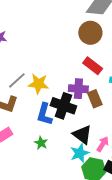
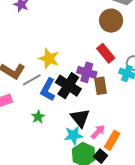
gray line: (17, 80) -> (32, 80), moved

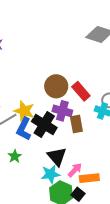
brown circle: (111, 21) -> (56, 86), moved
yellow star: (49, 59) -> (24, 111), moved
orange rectangle: (112, 140) -> (89, 178), turned 54

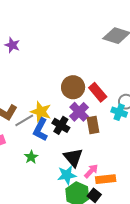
purple cross: (62, 111) -> (79, 112), turned 30
black cross: (44, 124) -> (61, 125), size x0.7

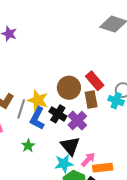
brown circle: (73, 87) -> (69, 88), moved
purple cross: (79, 112) -> (77, 121), moved
gray line: (24, 120) -> (21, 109), turned -42
brown rectangle: (93, 125) -> (91, 100), moved

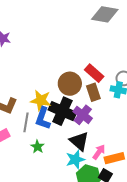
gray line: (21, 109) -> (26, 122), moved
black cross: (58, 114) -> (62, 111), size x1.5

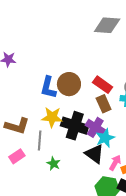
brown circle: (70, 84) -> (69, 84), moved
blue L-shape: (43, 118) -> (48, 87), moved
cyan star: (75, 159) -> (105, 138), moved

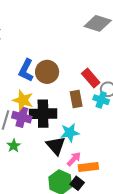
red rectangle: (103, 85) -> (91, 78), moved
black cross: (75, 126) -> (43, 114), turned -32
purple cross: (95, 127) -> (22, 117), moved, turned -30

